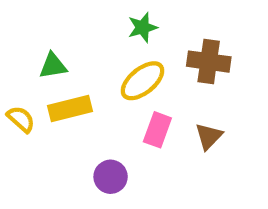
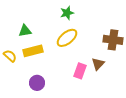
brown cross: (209, 62) -> (113, 40), moved
pink rectangle: (157, 130) -> (80, 71), moved
purple circle: (111, 177) -> (37, 83), moved

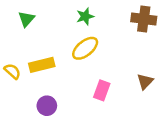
green triangle: (25, 31) -> (26, 19), moved, turned -40
brown cross: (113, 40) -> (144, 19), moved
brown triangle: (98, 64) -> (145, 81), moved

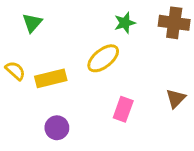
green star: (85, 16) -> (125, 23), moved
yellow semicircle: (12, 71) -> (15, 71), moved

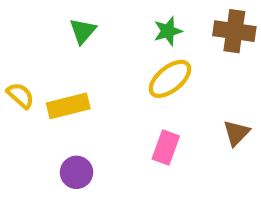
green triangle: (32, 23) -> (83, 31), moved
yellow ellipse: (103, 58) -> (170, 79), moved

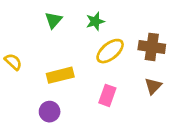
green star: (168, 31) -> (95, 21), moved
brown cross: (234, 31) -> (152, 47), moved
yellow rectangle: (68, 106) -> (60, 75), moved

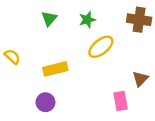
brown cross: (152, 47) -> (139, 20), moved
pink rectangle: (107, 95) -> (121, 101), moved, turned -30

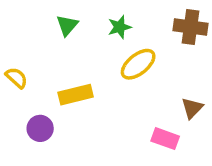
pink rectangle: (121, 101) -> (165, 139), turned -60
purple circle: (45, 102) -> (40, 128), moved

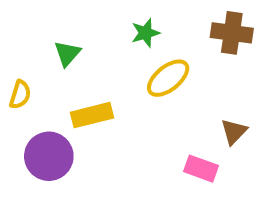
green triangle: (67, 25) -> (67, 53), moved
yellow semicircle: (16, 78) -> (20, 95), turned 65
purple circle: (40, 128) -> (49, 156), size x1.5

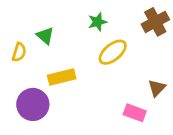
brown cross: (232, 33) -> (155, 22), turned -36
green triangle: (67, 53) -> (45, 36), turned -30
yellow semicircle: (20, 95) -> (19, 52), moved

